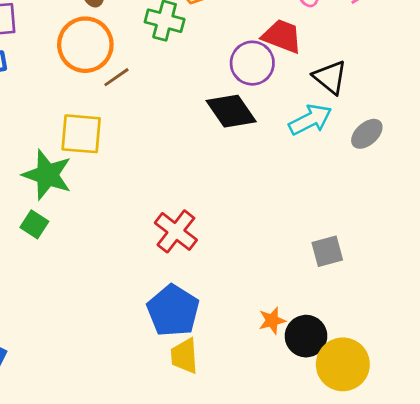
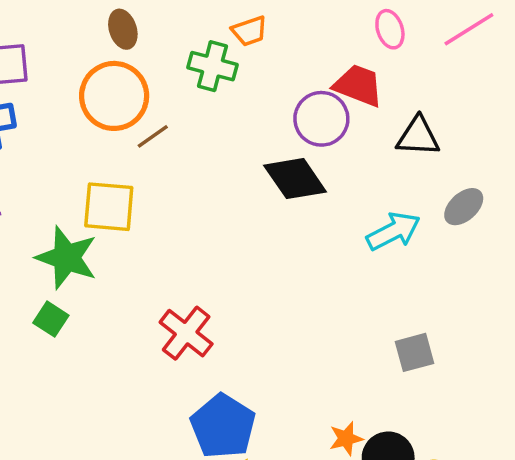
black triangle: (330, 77) -> (418, 136), turned -36
cyan arrow: (310, 120) -> (393, 231), moved
red cross: (176, 231) -> (186, 333), moved

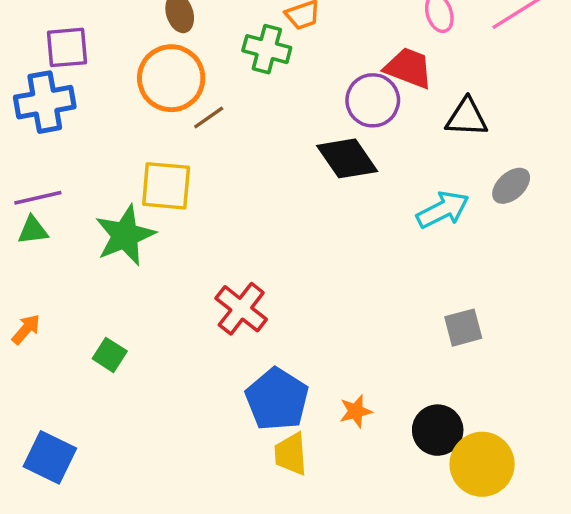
green star: (67, 258) -> (125, 235), turned 30
green square: (51, 319) -> (110, 355), moved
orange star: (346, 439) -> (356, 411), moved

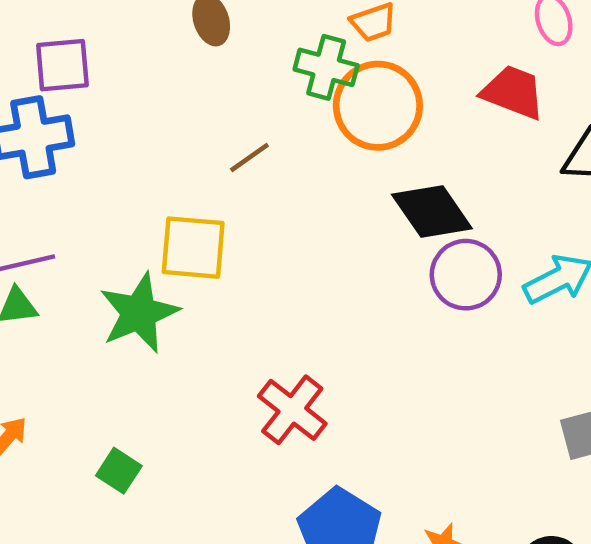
orange circle: (171, 78) -> (378, 106), moved
purple circle: (373, 100) -> (466, 275), moved

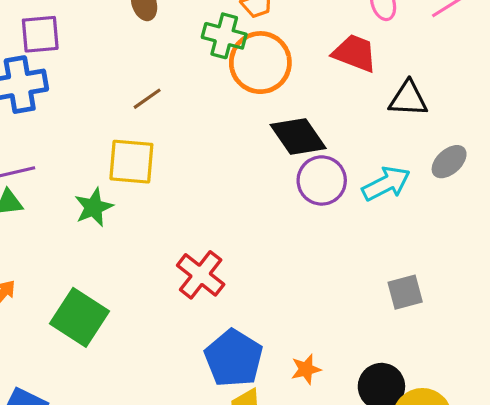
brown line: (249, 157) -> (147, 99), moved
green star: (139, 313) -> (94, 207), size x0.7
green square: (119, 471) -> (80, 317), size x1.8

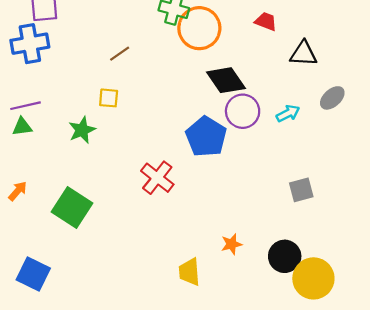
red trapezoid: (355, 53) -> (266, 22), size x0.7
yellow square: (131, 162) -> (109, 98), size x0.6
cyan arrow: (386, 184) -> (288, 113), size x0.7
blue pentagon: (234, 358) -> (206, 137), moved

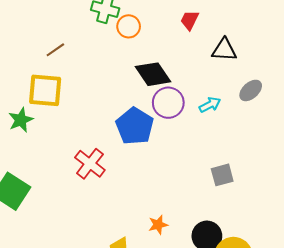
red trapezoid: (266, 22) -> (190, 20), turned -85
orange circle: (199, 28) -> (129, 26), size x0.6
yellow square: (109, 98) -> (45, 90), size x1.8

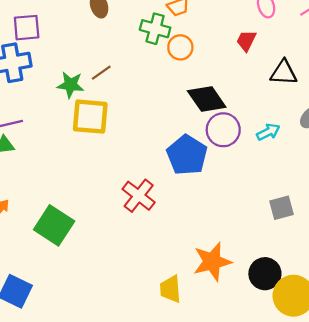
green star: (21, 120) -> (70, 85), moved, turned 30
orange star: (158, 225) -> (212, 262), size x1.8

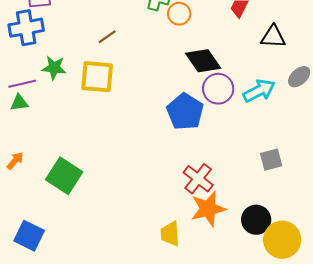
green star: (70, 85) -> (54, 68), moved
cyan arrow: (268, 132) -> (259, 91), size x1.5
red cross: (139, 196) -> (198, 179), moved

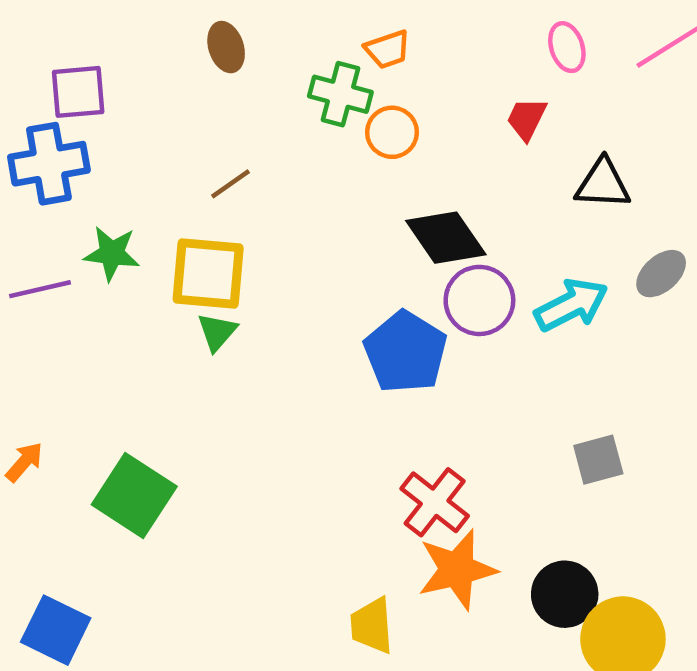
green triangle: (19, 103) -> (217, 332), moved, turned -42

